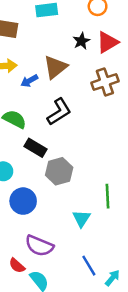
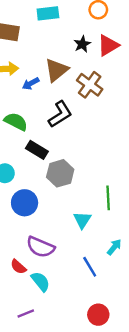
brown cross: (105, 82) -> (90, 85), moved, turned -35
cyan arrow: (112, 278) -> (114, 247), moved

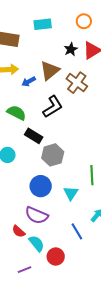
blue circle: (25, 203) -> (41, 186), moved
red circle: (98, 315) -> (56, 257), moved

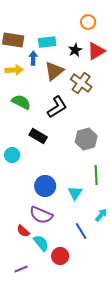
cyan rectangle: (43, 24) -> (47, 42), moved
blue arrow: (29, 82) -> (33, 58), moved, turned 120
green semicircle: (16, 113) -> (21, 102), moved
gray hexagon: (53, 155) -> (86, 139), moved
purple line: (25, 270) -> (21, 269), moved

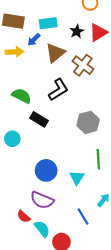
blue arrow: (33, 58) -> (34, 40), turned -136
green semicircle: (21, 102) -> (22, 96), moved

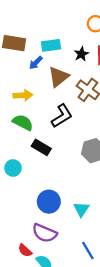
yellow arrow: (14, 52) -> (23, 95), moved

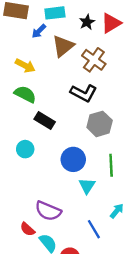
yellow arrow: (23, 95) -> (25, 66), turned 30
black L-shape: (62, 116) -> (84, 93), moved, turned 60
cyan circle: (13, 168) -> (25, 149), moved
blue circle: (49, 202) -> (73, 159), moved

